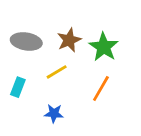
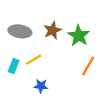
yellow line: (57, 72) -> (34, 60), moved
orange line: (101, 89) -> (88, 66), moved

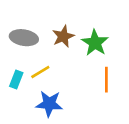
orange line: (88, 66) -> (106, 80), turned -30
blue star: (41, 86) -> (49, 104), size x1.5

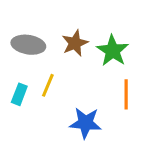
yellow line: (40, 72) -> (48, 85), turned -36
blue star: (49, 104) -> (85, 123), moved

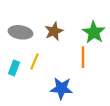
green star: (113, 51) -> (94, 32), moved
orange line: (126, 94) -> (83, 57), moved

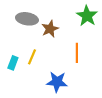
gray ellipse: (20, 32) -> (27, 19), moved
green star: (94, 32) -> (87, 16), moved

